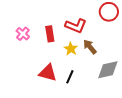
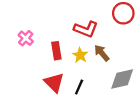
red rectangle: (50, 34) -> (56, 51), moved
red triangle: (48, 73) -> (54, 82), turned 30

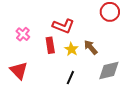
red L-shape: (86, 29) -> (63, 26), moved
red triangle: (54, 82) -> (19, 71), moved

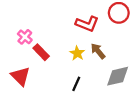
red L-shape: (63, 26) -> (87, 24), moved
red rectangle: (50, 45) -> (41, 52), moved, turned -35

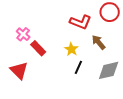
brown arrow: (98, 51) -> (99, 42), moved
black line: (76, 84) -> (78, 67), moved

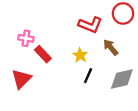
pink cross: (23, 34) -> (26, 38), turned -32
red triangle: (19, 70) -> (21, 79), turned 30

